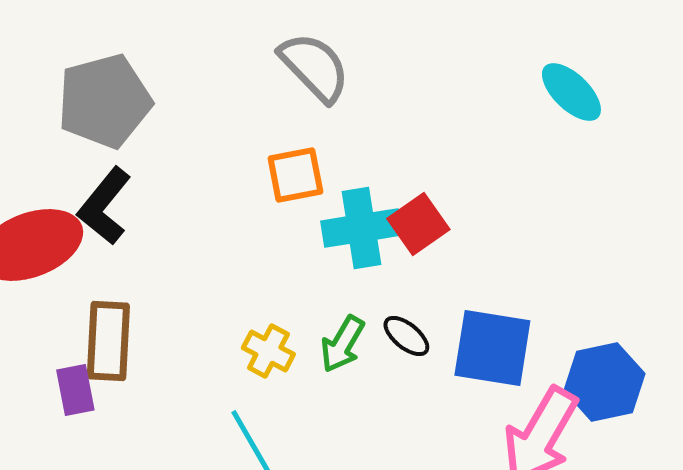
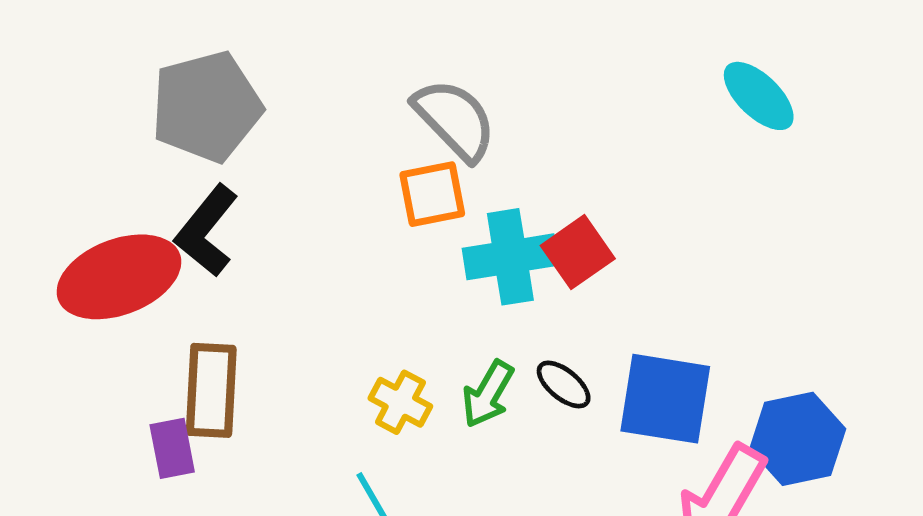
gray semicircle: (314, 67) -> (455, 120), moved

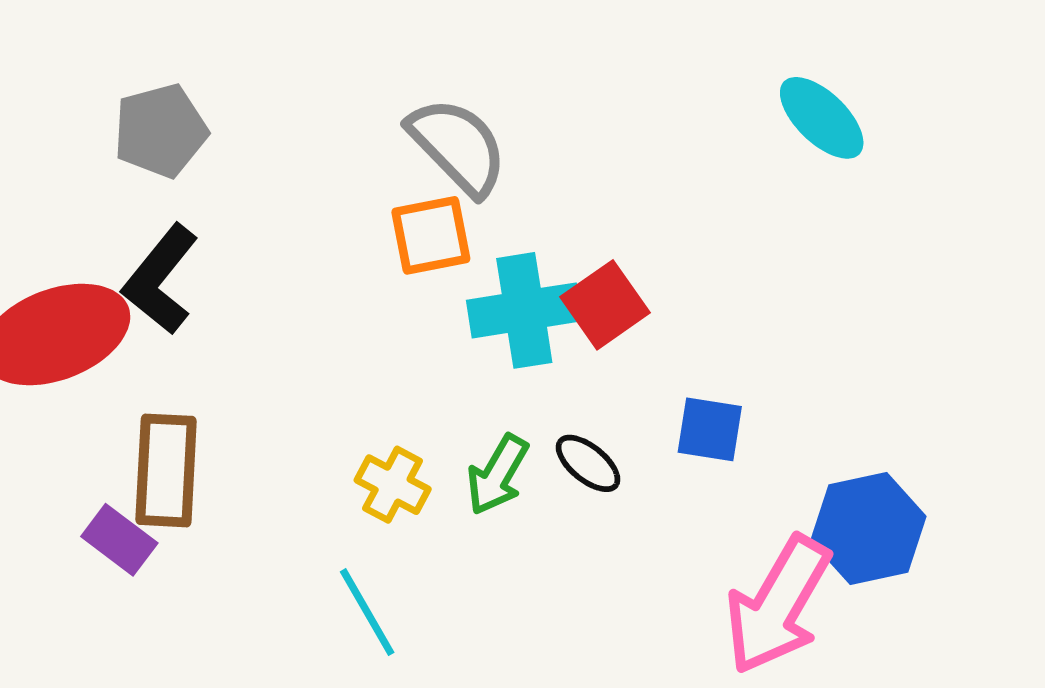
gray pentagon: (206, 107) -> (160, 131), size x0.7
blue square: (665, 399) -> (710, 429), moved, size x0.6
purple rectangle: (172, 448) -> (119, 540), turned -42

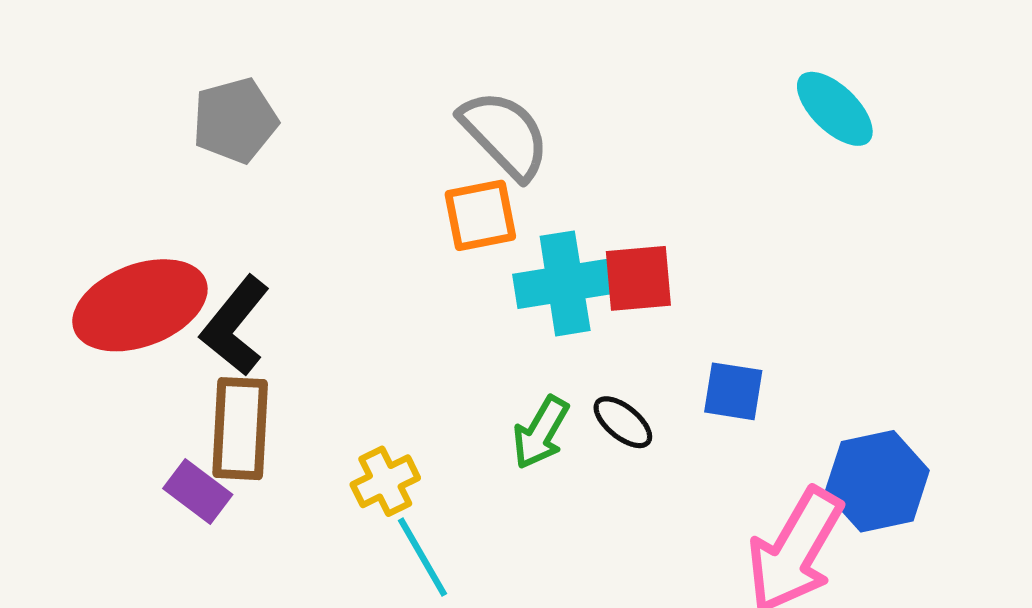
black L-shape: (160, 279) -> (235, 326), moved
red square: (605, 305) -> (638, 278), turned 30
yellow cross: (393, 485) -> (385, 481), moved, turned 36

